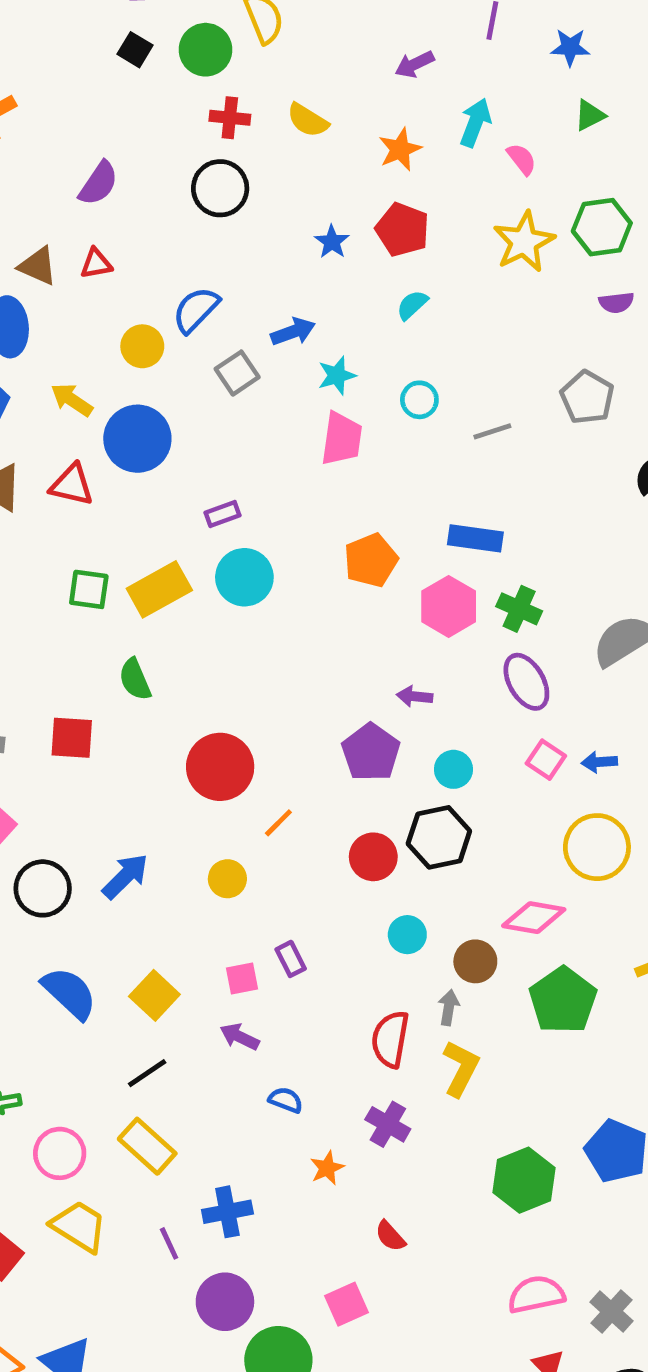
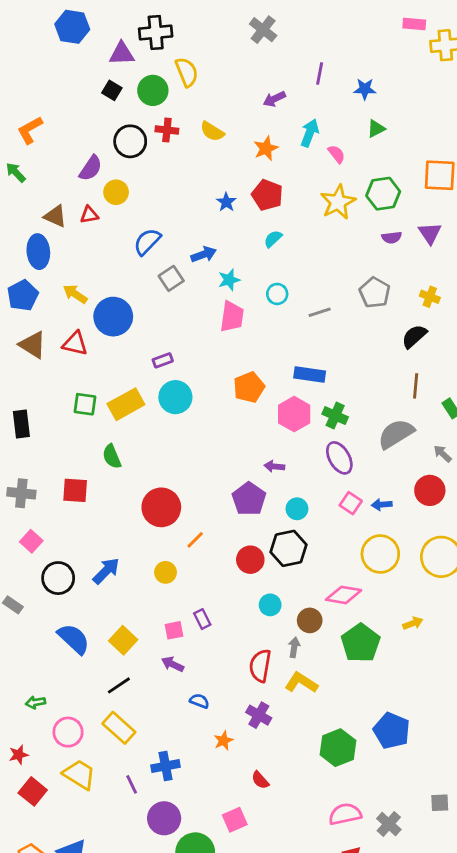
black circle: (220, 188) -> (130, 141), moved
yellow circle: (142, 346) -> (116, 192), moved
yellow L-shape: (461, 1068) -> (301, 683), turned -84

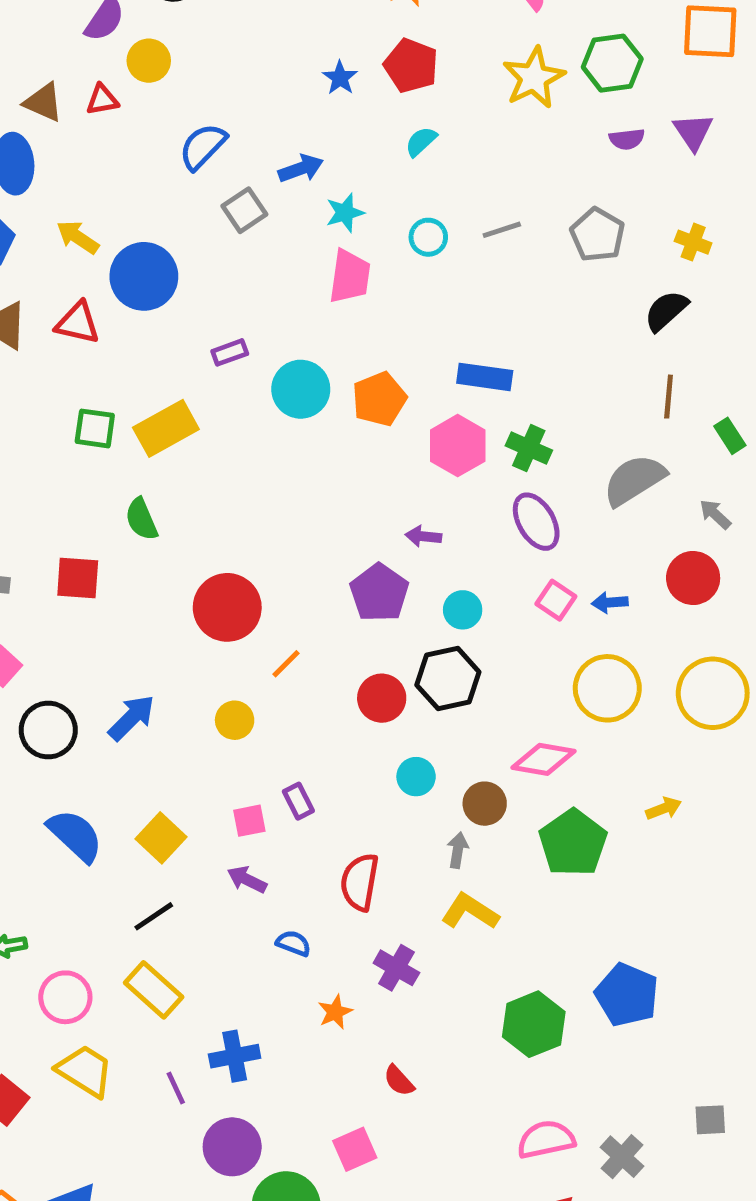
gray line: (320, 312) -> (502, 230), moved
cyan circle: (175, 397) -> (301, 389), moved
red semicircle: (260, 666) -> (360, 882), moved

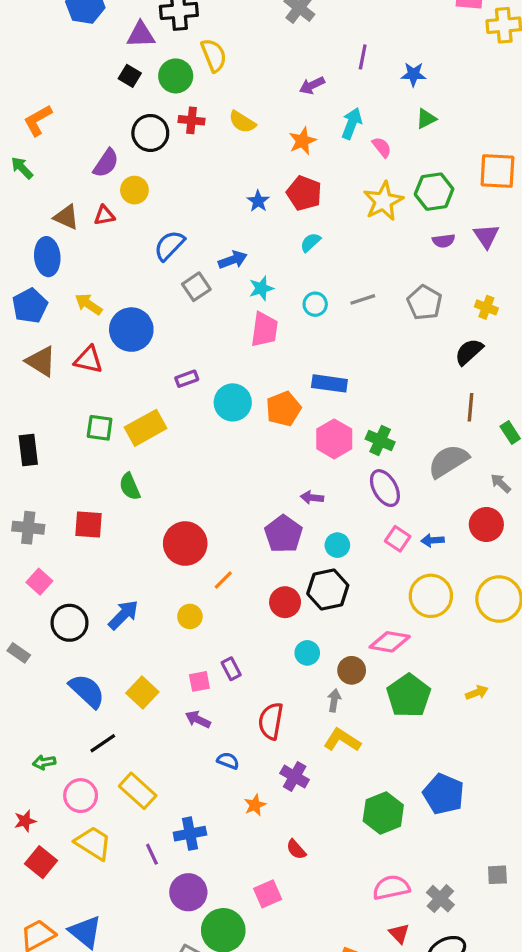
blue rectangle: (485, 377) -> (329, 383), moved
yellow arrow: (664, 808) -> (477, 693), moved
black line: (154, 916) -> (103, 743), moved

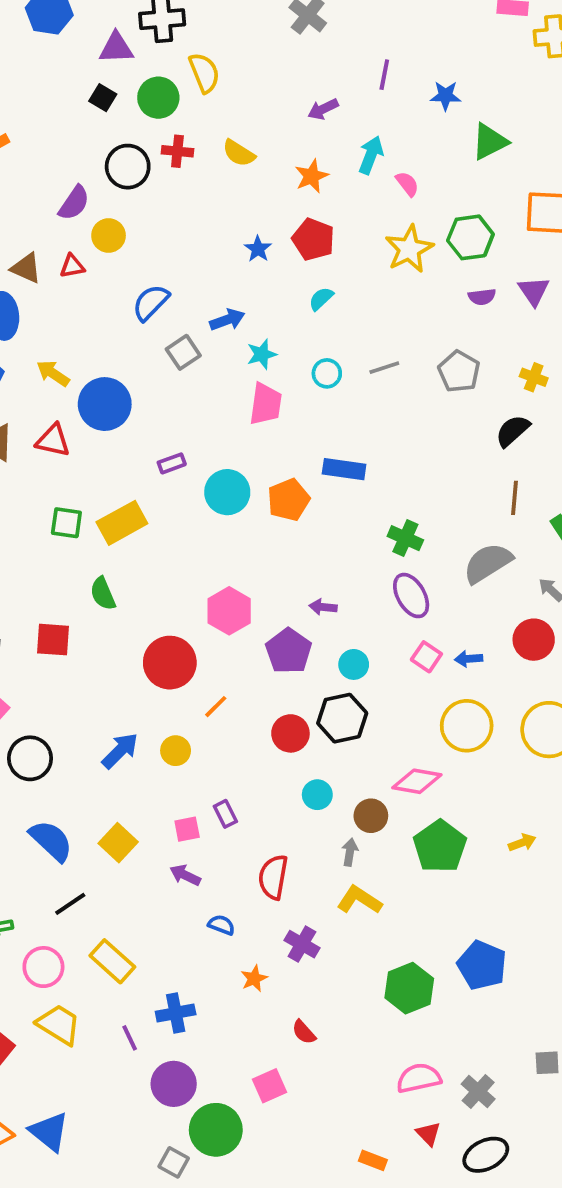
green triangle: (426, 119) -> (490, 142), moved, size x1.5
pink hexagon: (334, 439) -> (229, 611), moved
blue arrow: (123, 615) -> (120, 751), moved

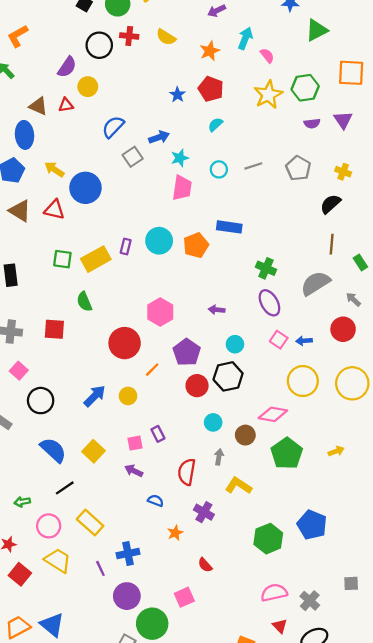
purple rectangle: (172, 463) -> (126, 246), moved, turned -56
purple pentagon: (289, 651) -> (187, 352), moved
gray arrow: (350, 852) -> (219, 457), moved

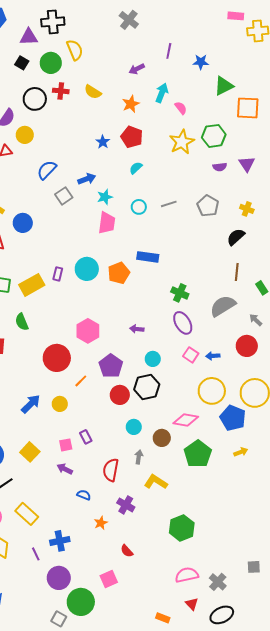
orange square: (351, 73) -> (248, 108), moved
blue circle: (85, 188) -> (23, 223), size x0.7
blue pentagon: (312, 525) -> (233, 418), moved

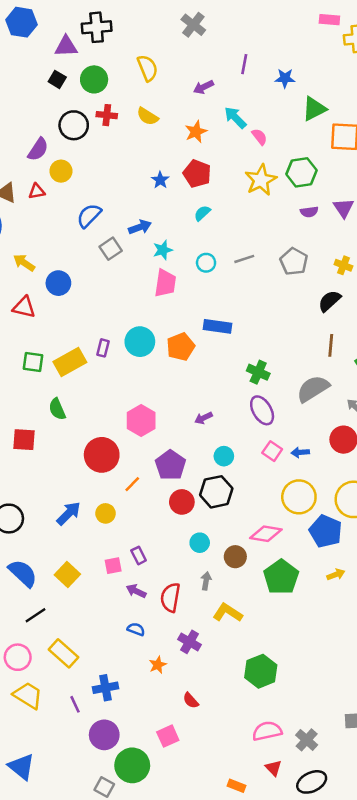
yellow semicircle: (75, 50) -> (147, 68), moved
cyan arrow: (162, 93) -> (235, 118), turned -66
purple arrow: (137, 329) -> (203, 418), turned -32
purple arrow: (65, 469) -> (136, 591), moved

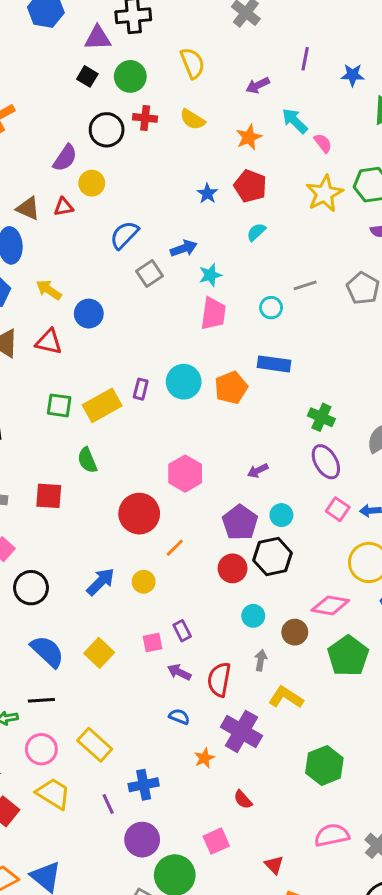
cyan circle: (206, 263) -> (271, 308), moved
purple pentagon: (170, 465) -> (240, 522), moved
black line: (36, 615) -> (41, 700), moved, turned 30
purple cross: (189, 642) -> (241, 731), size x1.5
red triangle: (273, 768) -> (274, 865), moved

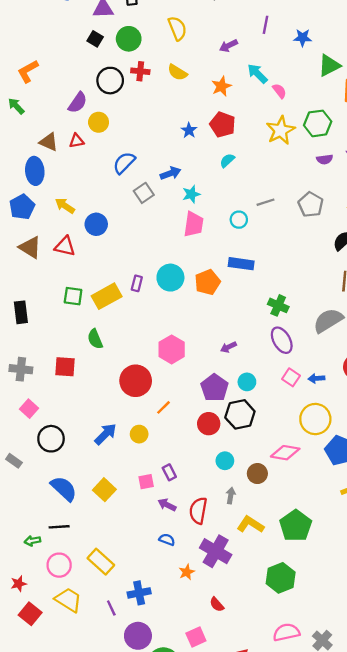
green pentagon: (348, 656) -> (296, 526), moved

